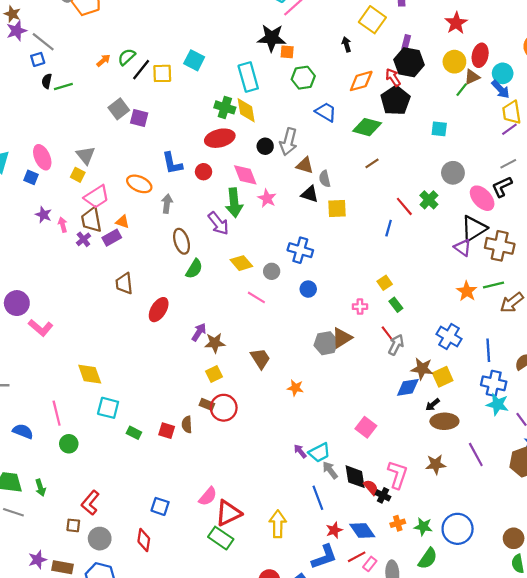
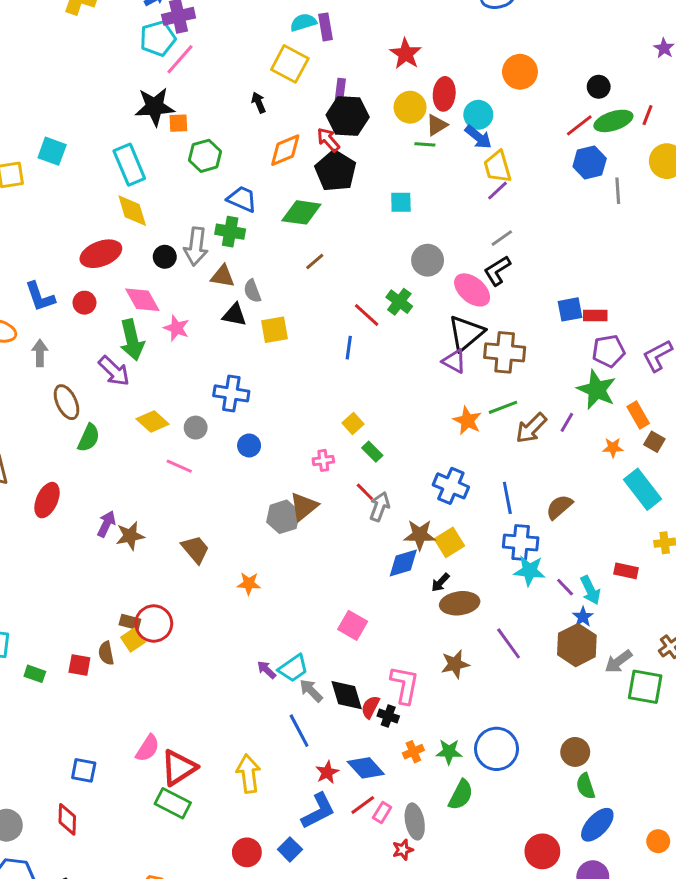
green line: (462, 90) -> (425, 144), turned 64
green cross: (225, 107) -> (230, 232), moved
yellow square: (214, 374) -> (133, 640), moved
red semicircle: (371, 487) -> (370, 707), turned -105

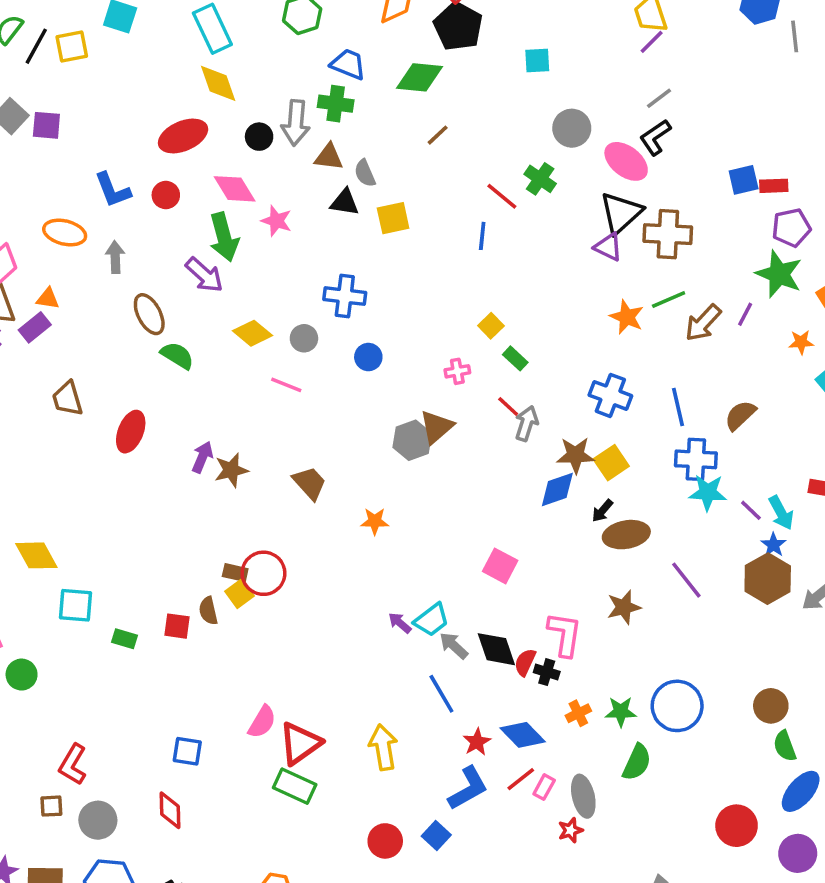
green semicircle: (89, 438) -> (177, 356), turned -80

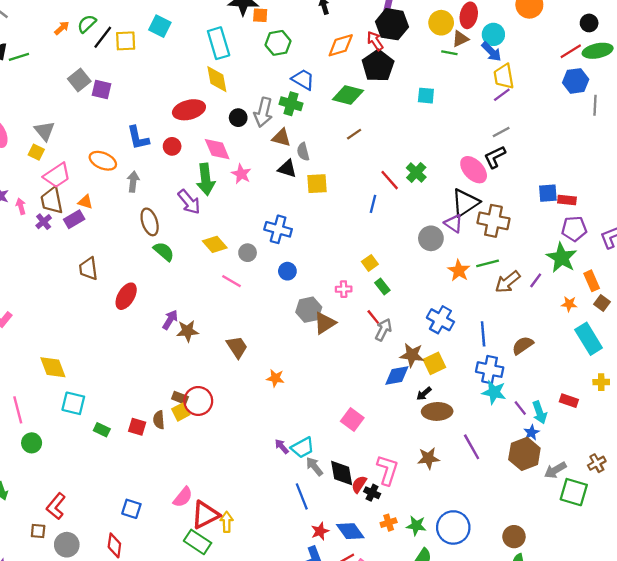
gray circle: (572, 128) -> (431, 238), moved
gray hexagon: (412, 440) -> (309, 310), moved
yellow arrow: (383, 747) -> (227, 522), moved, size x0.7

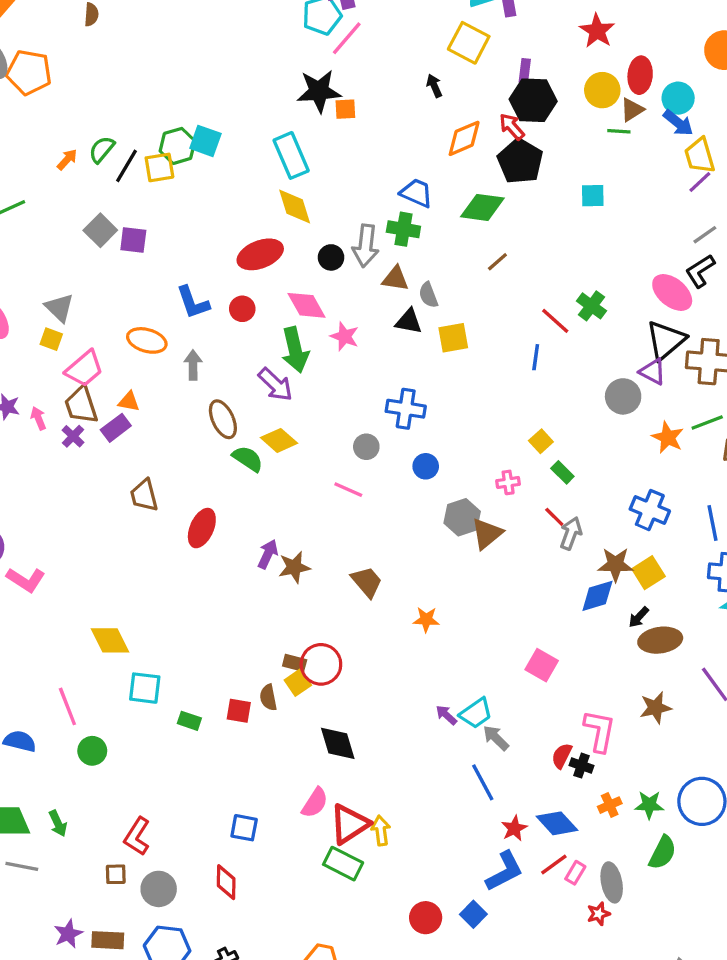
green hexagon: (278, 43) -> (177, 146), moved
yellow diamond: (215, 244) -> (279, 440), moved
black diamond: (342, 473) -> (338, 743), moved

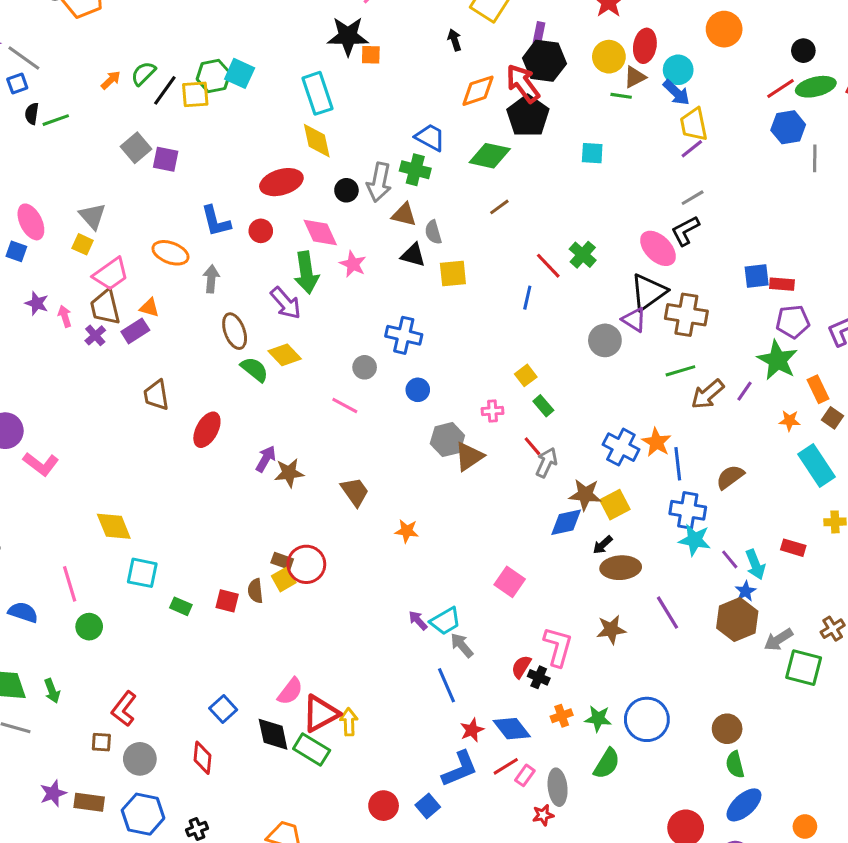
red arrow: (512, 127) -> (523, 84), size x1.5
orange star: (668, 437) -> (656, 442), moved
black diamond: (338, 743) -> (273, 734), moved
blue square: (244, 828) -> (223, 709), turned 32

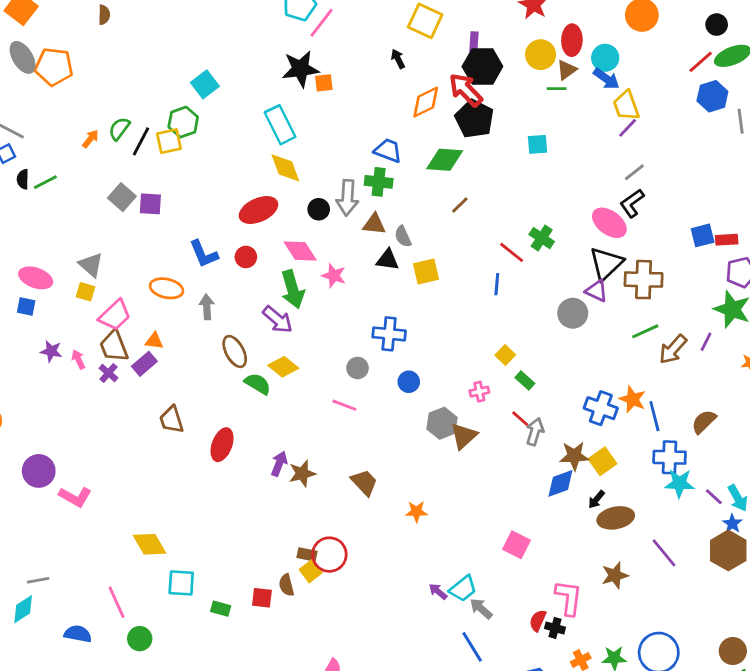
cyan square: (240, 73) -> (205, 84), moved, turned 36
pink ellipse: (31, 222) -> (36, 278), turned -36

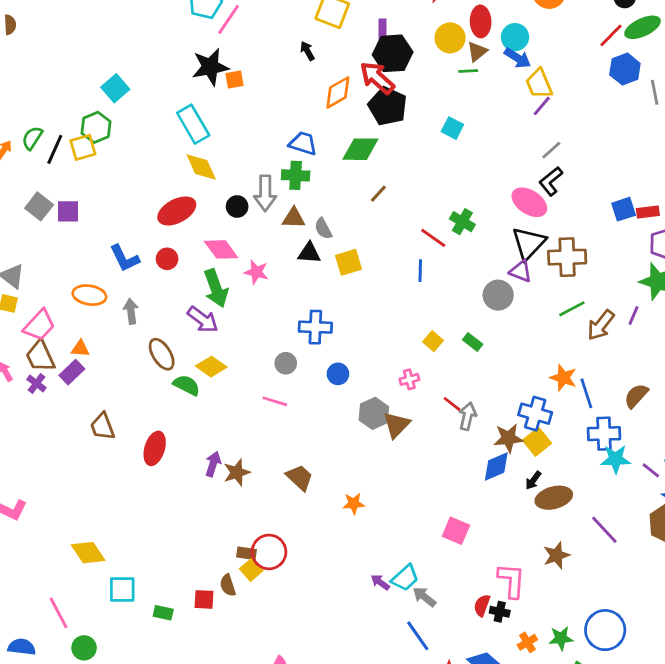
cyan square: (537, 144) -> (452, 128), turned 35
green rectangle: (525, 380) -> (473, 342), moved
blue cross: (601, 408) -> (535, 414), moved

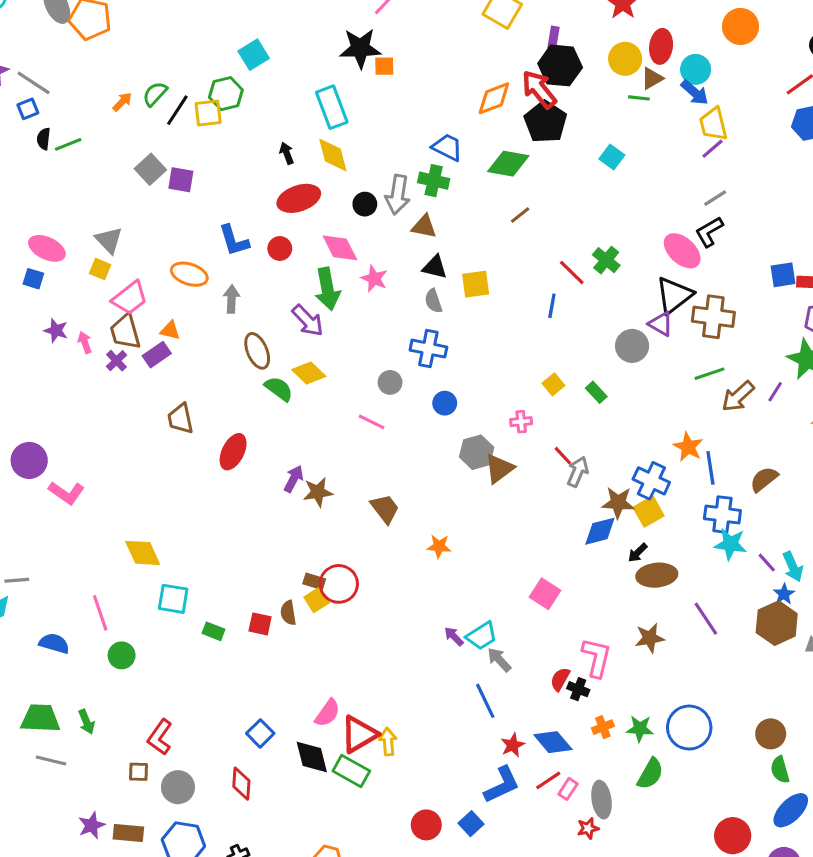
black arrow: (307, 51) -> (287, 153), moved
gray semicircle: (323, 229) -> (433, 301), moved

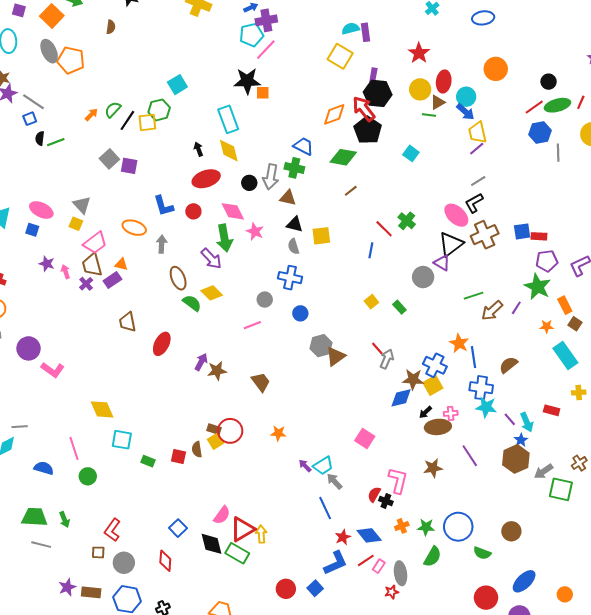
brown cross: (713, 317) -> (485, 235), moved, turned -32
pink line: (372, 422) -> (252, 325), turned -48
pink cross: (521, 422) -> (451, 413), moved
orange star: (439, 546) -> (278, 433), moved
green semicircle: (780, 770) -> (482, 553), moved, turned -54

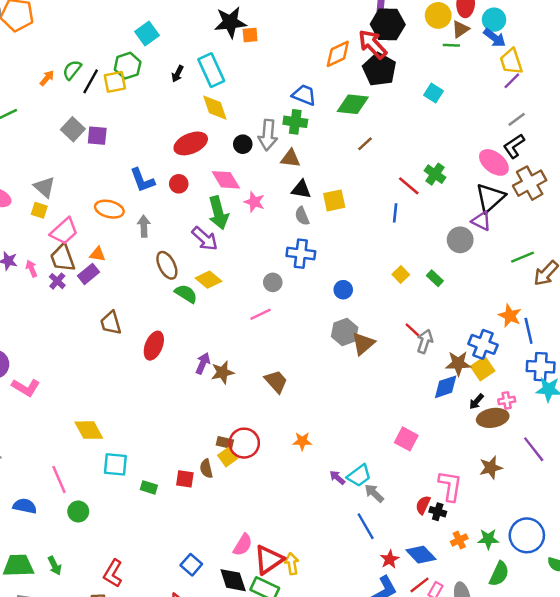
black arrow: (199, 149) -> (177, 74), moved, turned -128
blue circle: (300, 313) -> (343, 290), moved

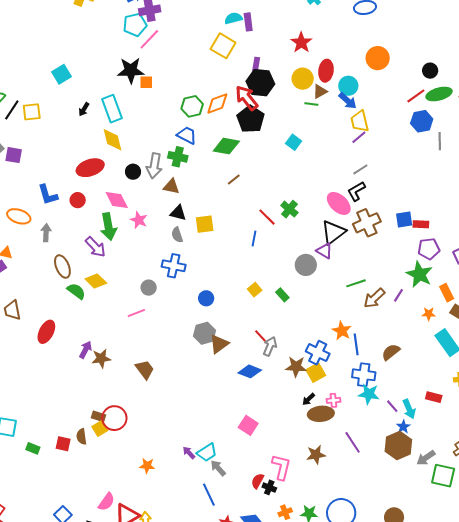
green hexagon: (128, 66) -> (192, 106), moved
blue diamond: (446, 387) -> (250, 371), moved, turned 35
orange star: (302, 441) -> (147, 466), moved

